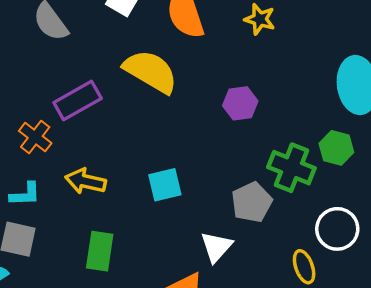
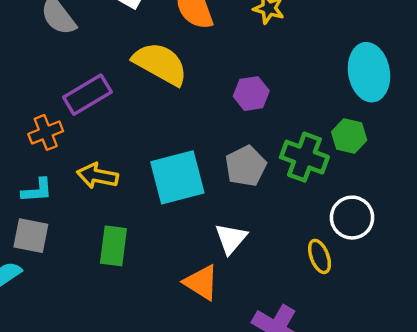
orange cross: (35, 137) -> (46, 132), turned 32
cyan square: (165, 185) -> (177, 177), size x1.6
gray pentagon: (252, 202) -> (246, 166), moved

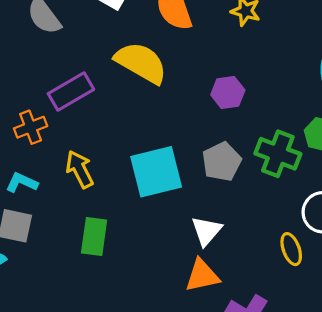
yellow arrow: (97, 176) -> (80, 169), turned 51
cyan L-shape: (37, 190) -> (22, 183), turned -152
orange triangle: (201, 282) -> (202, 276), moved, turned -45

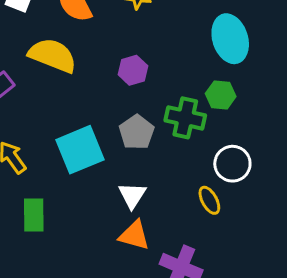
orange triangle: (202, 276) -> (134, 235), turned 36

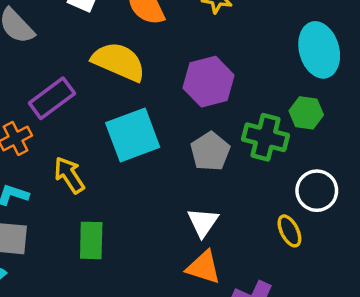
purple hexagon: (133, 70) -> (209, 82), size x1.5
cyan square: (80, 150) -> (133, 135), moved

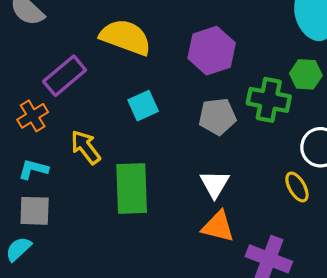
cyan square: (133, 135) -> (143, 106), size x0.6
gray pentagon: (210, 151) -> (217, 117), turned 30
green rectangle: (91, 240) -> (132, 188), moved, size x1.4

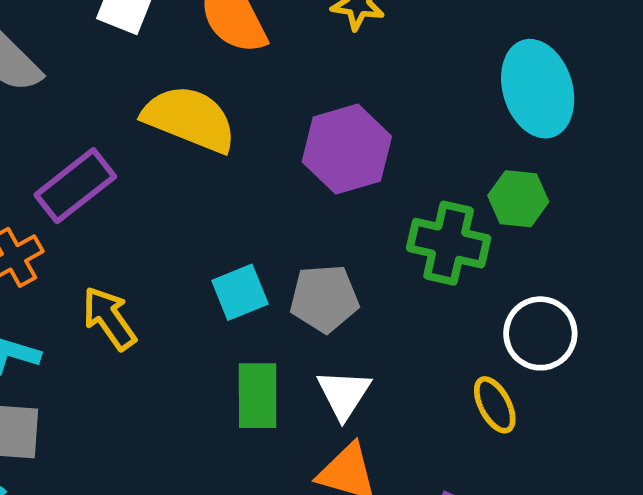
cyan square: (143, 106) -> (240, 292), moved
gray pentagon: (217, 117) -> (324, 298), moved
green rectangle: (132, 188) -> (258, 396), moved, size x0.7

